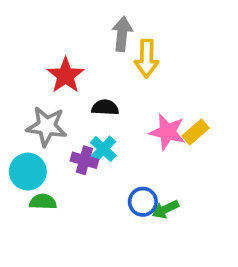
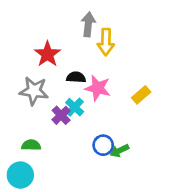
pink star: (167, 132) -> (98, 88), moved
purple cross: (84, 160) -> (61, 115), turned 30
cyan circle: (28, 172) -> (20, 175), moved

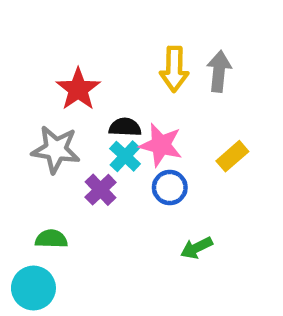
gray arrow: (88, 24) -> (219, 71), moved
cyan cross: (75, 107) -> (125, 156), moved
blue circle: (103, 145) -> (170, 187), moved

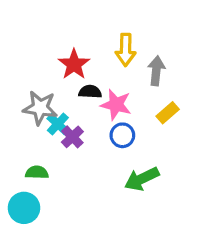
gray arrow: (219, 71) -> (156, 71), moved
red star: (78, 89) -> (74, 64), moved
cyan cross: (125, 156) -> (58, 124), moved
green arrow: (197, 248) -> (142, 179), size x1.5

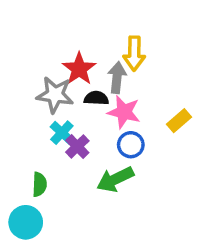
gray arrow: (156, 71) -> (117, 78), moved
gray star: (40, 108) -> (55, 95), moved
green semicircle: (37, 172) -> (39, 184), turned 90
green arrow: (142, 179) -> (115, 179), moved

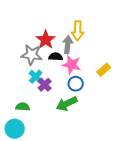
green semicircle: (39, 184) -> (23, 107), turned -88

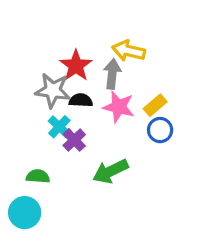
yellow arrow: (78, 31) -> (129, 51), turned 102
black semicircle: (56, 57) -> (81, 100), moved
yellow rectangle: (104, 70) -> (155, 105), moved
blue circle: (76, 84) -> (160, 130), moved

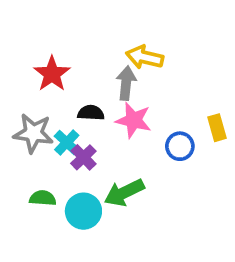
red star: (76, 66) -> (52, 74), moved
gray star: (53, 90) -> (33, 133), moved
yellow rectangle: (155, 105) -> (217, 128), moved, turned -65
cyan circle: (25, 213) -> (83, 211), moved

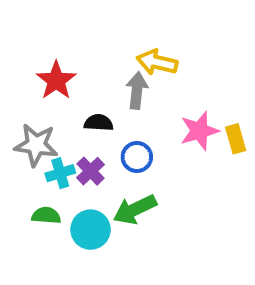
pink star: (134, 120) -> (199, 131), moved, turned -30
cyan cross: (67, 142) -> (60, 173), moved, turned 30
blue circle: (180, 146) -> (137, 157), moved

